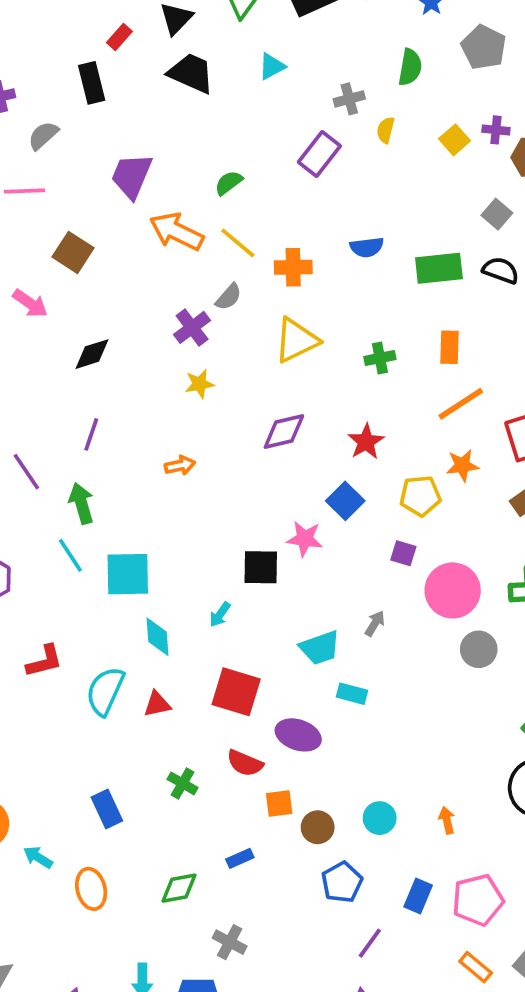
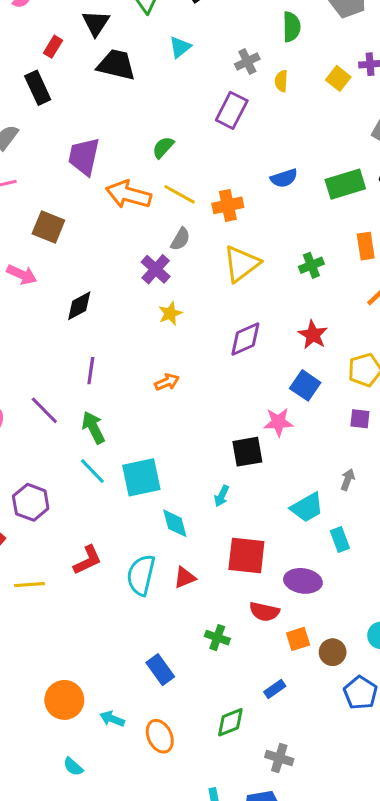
cyan rectangle: (352, 694) -> (340, 540), turned 65

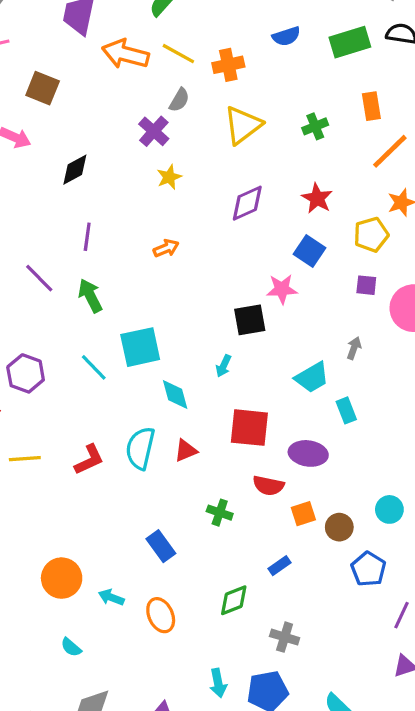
cyan line: (92, 471) -> (94, 367), moved
red L-shape: (88, 560) -> (89, 460), moved

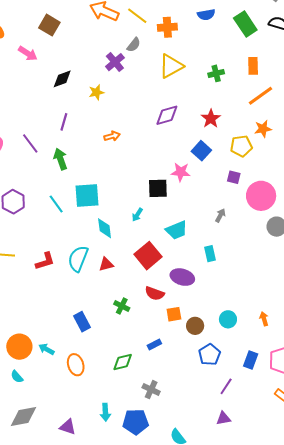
green rectangle: (350, 42) -> (245, 24), turned 65
yellow star: (169, 177) -> (96, 92), moved
cyan trapezoid: (312, 377) -> (177, 230), moved
red square: (249, 428) -> (148, 256), turned 36
orange circle: (62, 578) -> (19, 347), moved

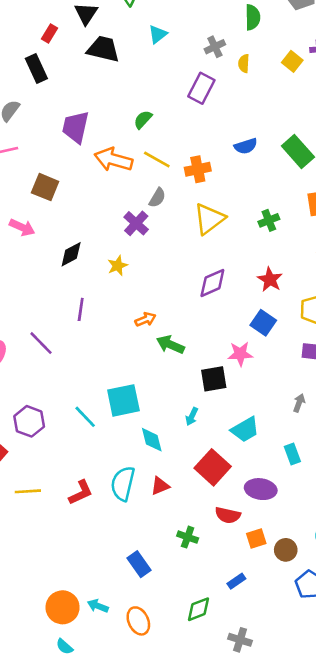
green arrow: (60, 159) -> (170, 345), moved, turned -40

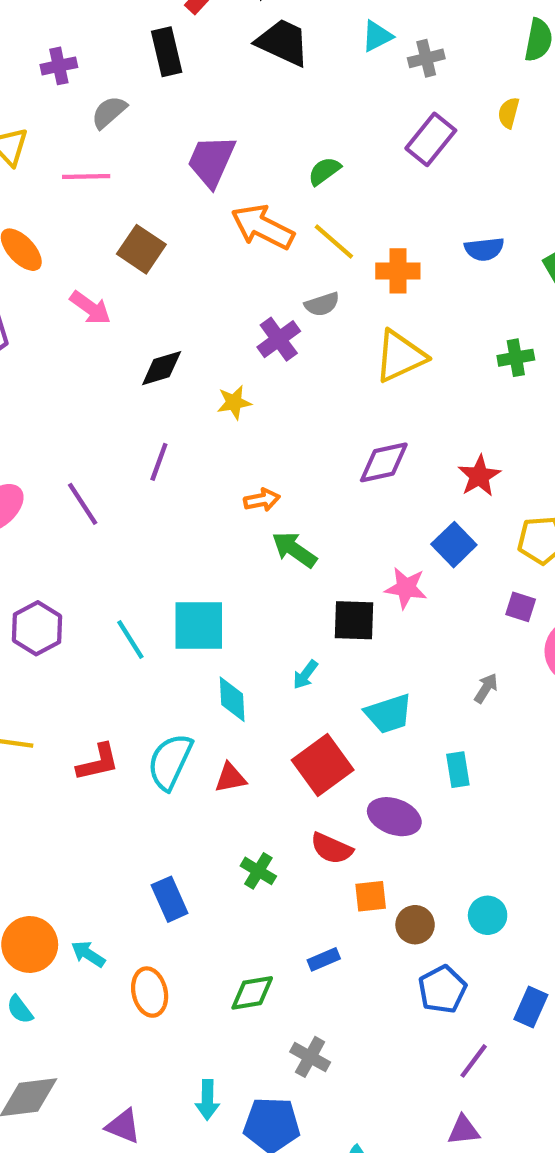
gray cross: (215, 47) -> (426, 58), moved
gray semicircle: (157, 198) -> (322, 304), turned 30
green cross: (269, 220) -> (516, 358), moved

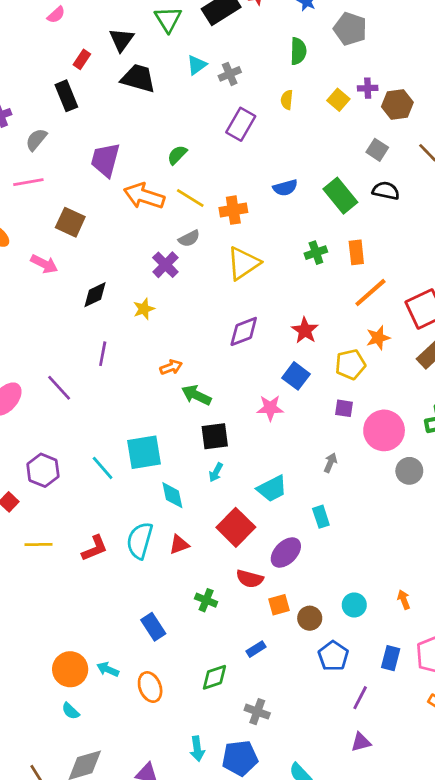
black square: (354, 620) -> (215, 436), moved
purple ellipse: (394, 817) -> (286, 553), turned -56

